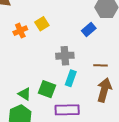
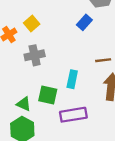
gray cross: (65, 56) -> (35, 55), moved

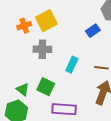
yellow square: (32, 24) -> (46, 21), size x1.5
cyan rectangle: (72, 79) -> (72, 65), moved

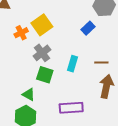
gray cross: (42, 49) -> (42, 53), turned -30
green square: (46, 87) -> (45, 75), moved

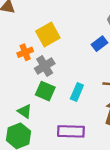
orange cross: (21, 33) -> (25, 52), moved
cyan rectangle: (72, 64) -> (77, 92), moved

